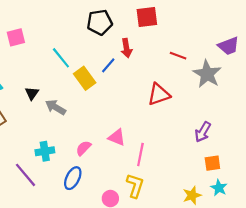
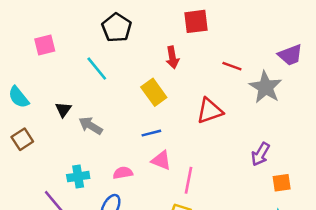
black pentagon: (100, 22) -> (117, 28), moved, turned -30
blue line: (108, 65) -> (151, 133), moved, turned 35
yellow rectangle: (85, 78) -> (154, 92), moved
pink semicircle: (84, 148) -> (123, 173), turned 35
orange square: (212, 163) -> (282, 183), moved

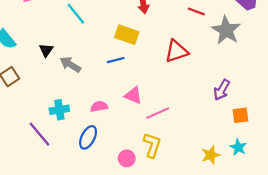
yellow rectangle: (154, 92) -> (127, 35), turned -35
blue line: (151, 133) -> (116, 60), moved
pink line: (189, 180) -> (158, 113), turned 55

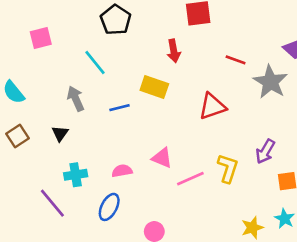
black triangle: (46, 50) -> (60, 133), moved
blue line: (116, 60) -> (119, 108), moved
gray arrow: (70, 64) -> (76, 99), moved, turned 35
yellow L-shape: (152, 145) -> (228, 168), moved

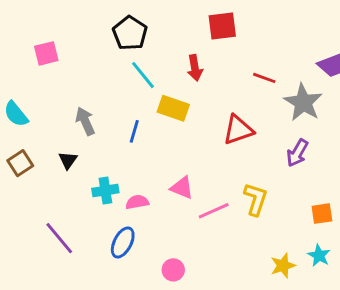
cyan line: (95, 62) -> (143, 75), moved
blue line: (119, 108) -> (134, 131), turned -60
purple arrow: (265, 152) -> (297, 153), moved
cyan cross: (76, 175) -> (105, 191), moved

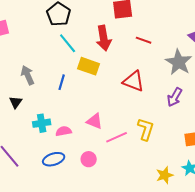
red arrow: (195, 68) -> (104, 38), size x1.4
red line: (264, 78) -> (144, 40), moved
red triangle: (238, 130) -> (134, 81), turned 40
blue ellipse: (123, 242) -> (54, 159), turned 45
pink circle: (173, 270) -> (89, 159), moved

